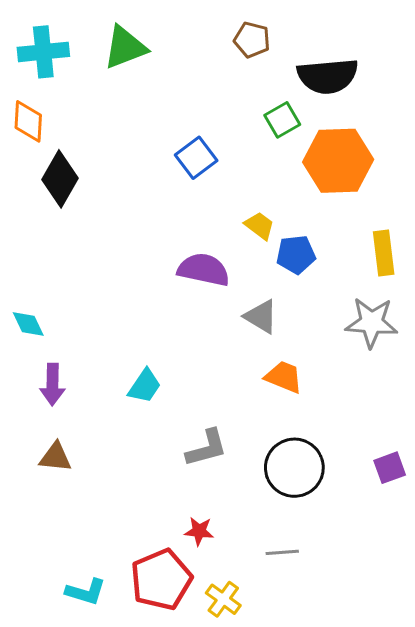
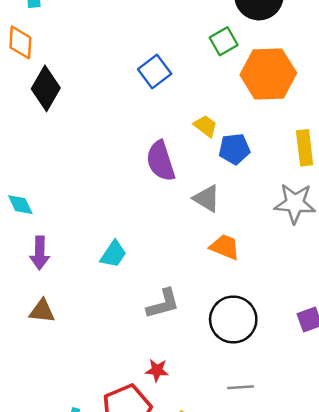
purple semicircle: (204, 270) -> (161, 161), turned -120
gray line: (282, 552) -> (240, 387), moved

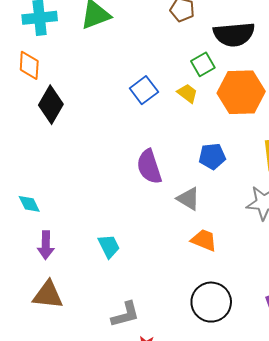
yellow trapezoid: (205, 126) -> (187, 93), moved
cyan trapezoid: (113, 254) -> (109, 246), turned -60
gray L-shape: (163, 304) -> (125, 314), moved
brown triangle: (42, 311) -> (48, 295), size x1.4

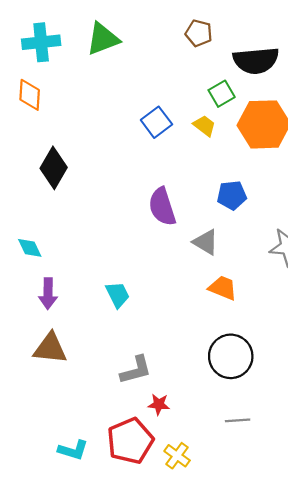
black diamond: (51, 105) -> (54, 168), moved

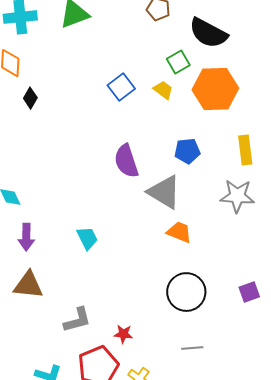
black semicircle: (256, 61) -> (208, 33), turned 33
black diamond: (54, 168) -> (30, 98), moved, size x0.6
gray triangle: (206, 242) -> (164, 192), size x1.5
gray L-shape: (136, 370) -> (77, 320), moved

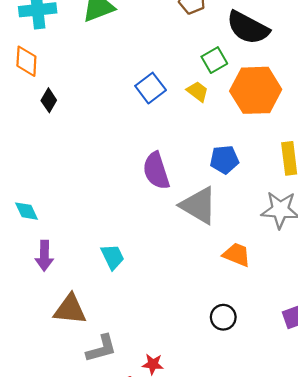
orange trapezoid: (179, 232) -> (237, 255), moved
brown triangle: (28, 285) -> (70, 309), moved
black circle: (186, 292) -> (223, 317), size x0.6

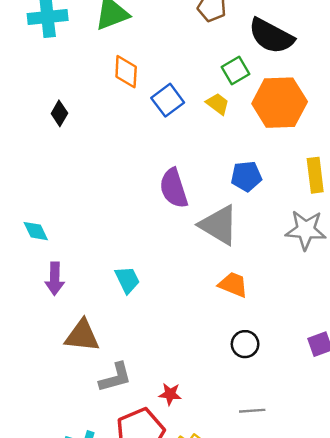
orange diamond: (26, 61) -> (126, 72), moved
orange trapezoid: (237, 255) -> (233, 285), moved

